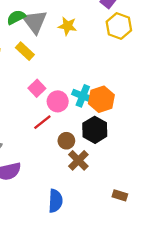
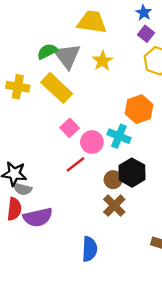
yellow star: (67, 26) -> (103, 61), turned 30
yellow rectangle: (25, 51) -> (57, 88), size x1.5
orange hexagon: (101, 99) -> (139, 109), moved
brown circle: (66, 141) -> (113, 180), moved

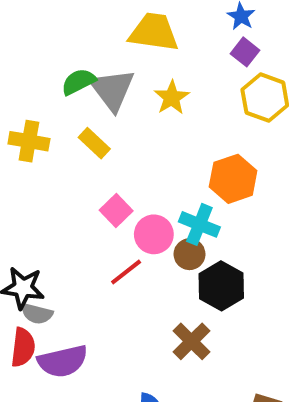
yellow rectangle: (57, 88) -> (94, 143), size x0.6
brown circle: (113, 180) -> (190, 254), moved

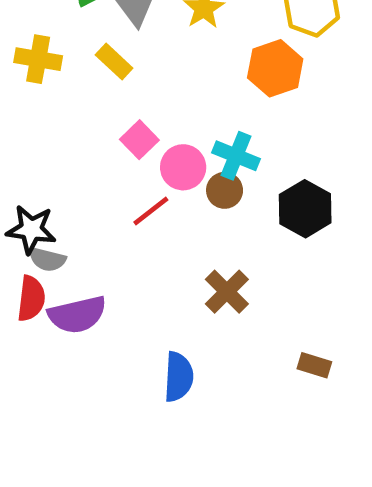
orange hexagon: (233, 179) -> (275, 68), moved
black hexagon: (221, 286) -> (305, 209), moved

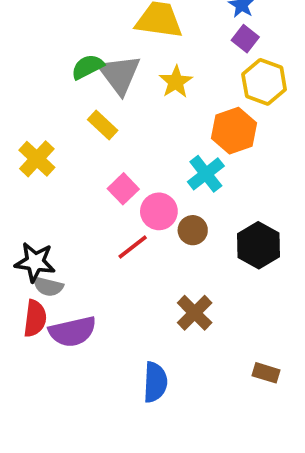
yellow cross: (38, 59) -> (37, 159), moved, turned 33
cyan cross: (236, 156) -> (206, 174), moved, turned 30

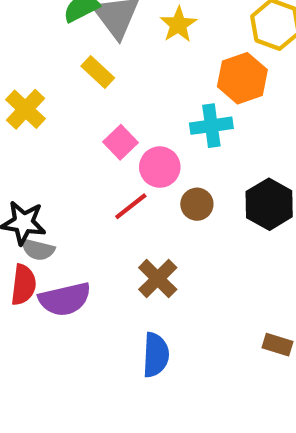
cyan cross: (206, 174) -> (211, 126), turned 30
brown circle: (193, 230) -> (197, 204), moved
brown cross: (195, 313) -> (158, 279), moved

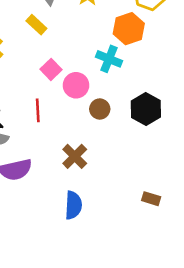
cyan cross: (211, 126) -> (109, 59), turned 30
red line: (131, 206) -> (38, 110), moved, turned -55

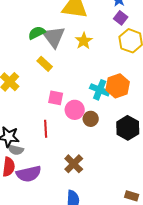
orange hexagon: (129, 29) -> (118, 86), moved
pink square: (51, 69) -> (56, 98), turned -35
brown circle: (100, 109) -> (91, 119), moved

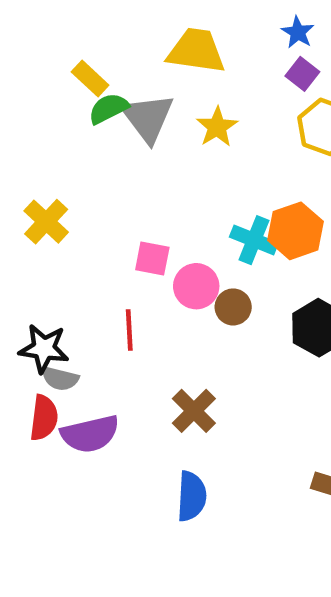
yellow rectangle: (45, 64) -> (90, 78), moved

